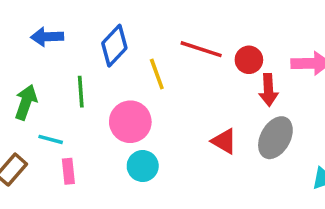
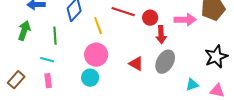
green arrow: (26, 102) -> (24, 31), moved
pink circle: (130, 122) -> (96, 55), moved
cyan line: (51, 139) -> (47, 60), moved

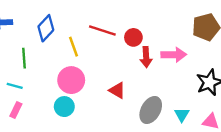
pink arrow: (185, 20) -> (174, 55), moved
gray ellipse: (165, 62) -> (151, 110), moved
pink rectangle: (48, 81) -> (16, 110), turned 32
cyan triangle: (192, 85) -> (182, 115), turned -40

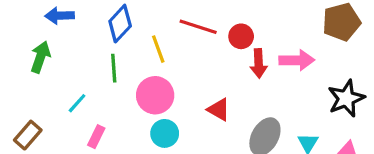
green line: (24, 58) -> (114, 68), moved
cyan line: (15, 86) -> (77, 103), turned -63
cyan circle: (64, 107) -> (165, 133), moved
pink rectangle: (16, 110) -> (96, 137), moved

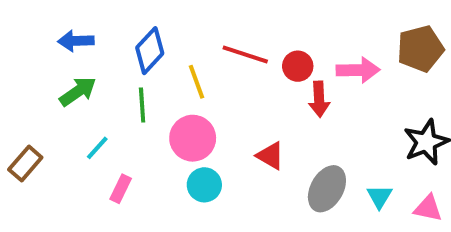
green arrow: (40, 57) -> (78, 91), moved, turned 36
pink arrow: (297, 60) -> (358, 70), moved
brown rectangle: (28, 135) -> (25, 163), moved

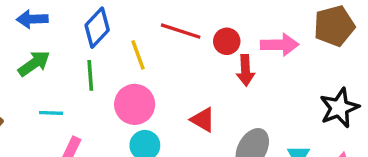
cyan line: (97, 148) -> (51, 113), turned 50

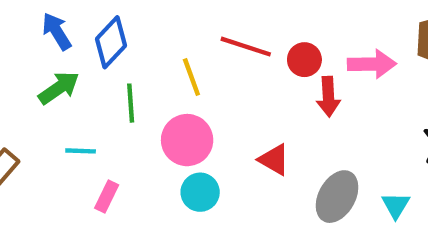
blue arrow: (32, 19) -> (57, 31), turned 60
blue diamond: (97, 28) -> (111, 42), moved

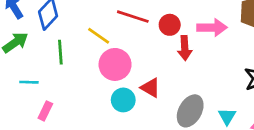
yellow line: (191, 77) -> (99, 36), turned -35
pink circle: (187, 140) -> (115, 64), moved
cyan circle: (200, 192) -> (123, 100), moved

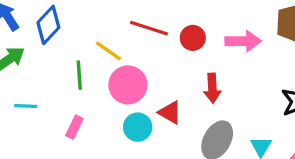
red arrow: (185, 48) -> (212, 88), moved
green line: (60, 52) -> (79, 75), moved
pink rectangle: (45, 111) -> (74, 127), moved

